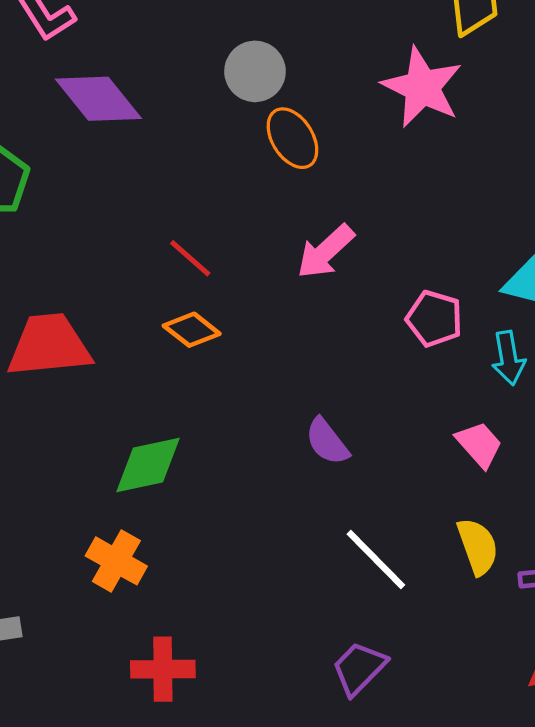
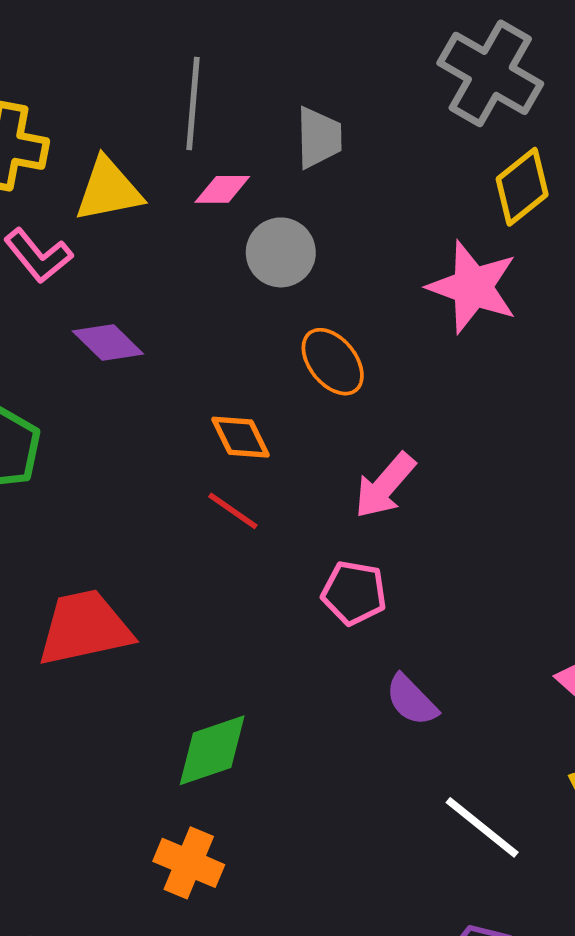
gray circle: (255, 71) -> (281, 252), moved
purple diamond: (98, 99) -> (108, 342), size x0.7
pink pentagon: (434, 319) -> (354, 593), moved
orange diamond: (192, 330) -> (241, 437), moved, turned 32

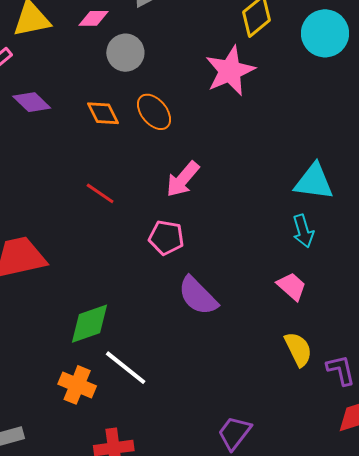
pink star: (473, 287) -> (230, 71), turned 30
orange diamond: (241, 437) -> (103, 113), moved
purple semicircle: (411, 700) -> (198, 296), size x1.4
white line: (482, 827) -> (126, 368), moved

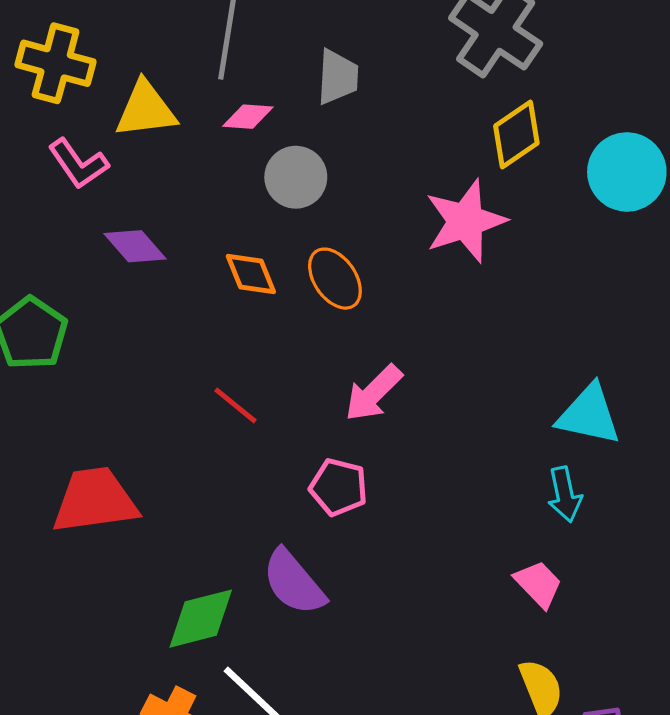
purple semicircle: (198, 296) -> (294, 582), moved

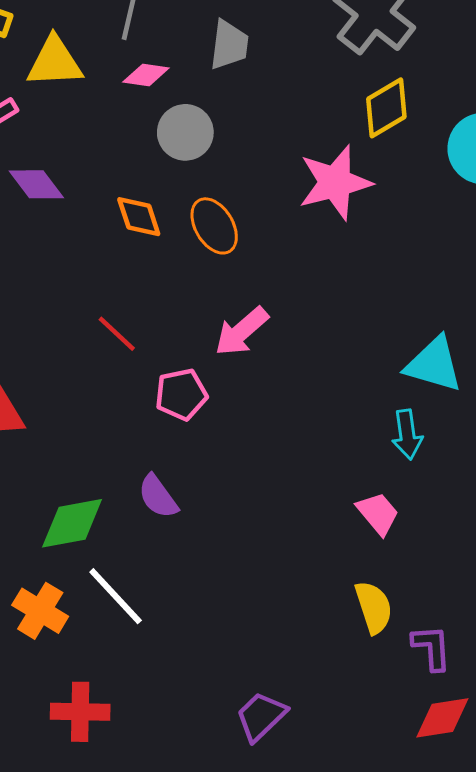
pink pentagon: (339, 487) -> (181, 394), moved, turned -30
purple semicircle: (294, 582) -> (158, 496), size x0.7

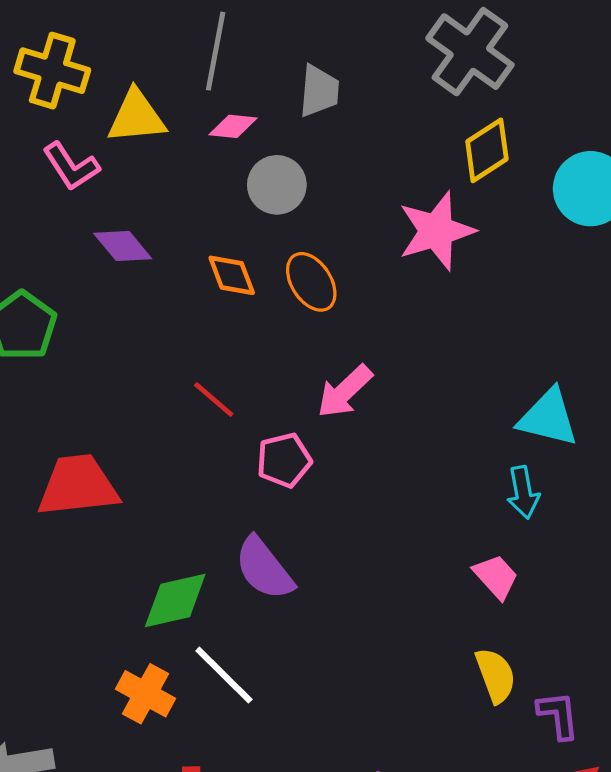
purple semicircle: (158, 496) -> (264, 568), size x1.4

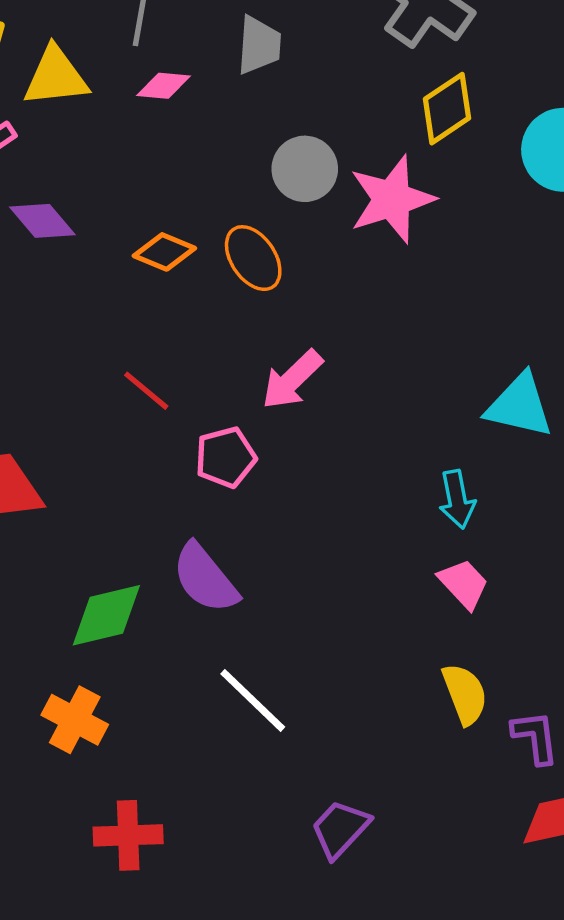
gray circle: (277, 185) -> (305, 169), moved
orange diamond: (232, 275) -> (164, 252), turned -46
cyan arrow: (523, 492) -> (457, 499), moved
white line: (224, 675) -> (253, 700), moved

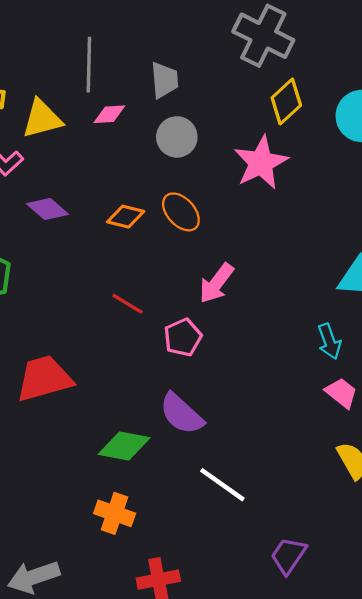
gray circle: (305, 169) -> (177, 137), moved
green diamond: (106, 615) -> (124, 446), turned 33

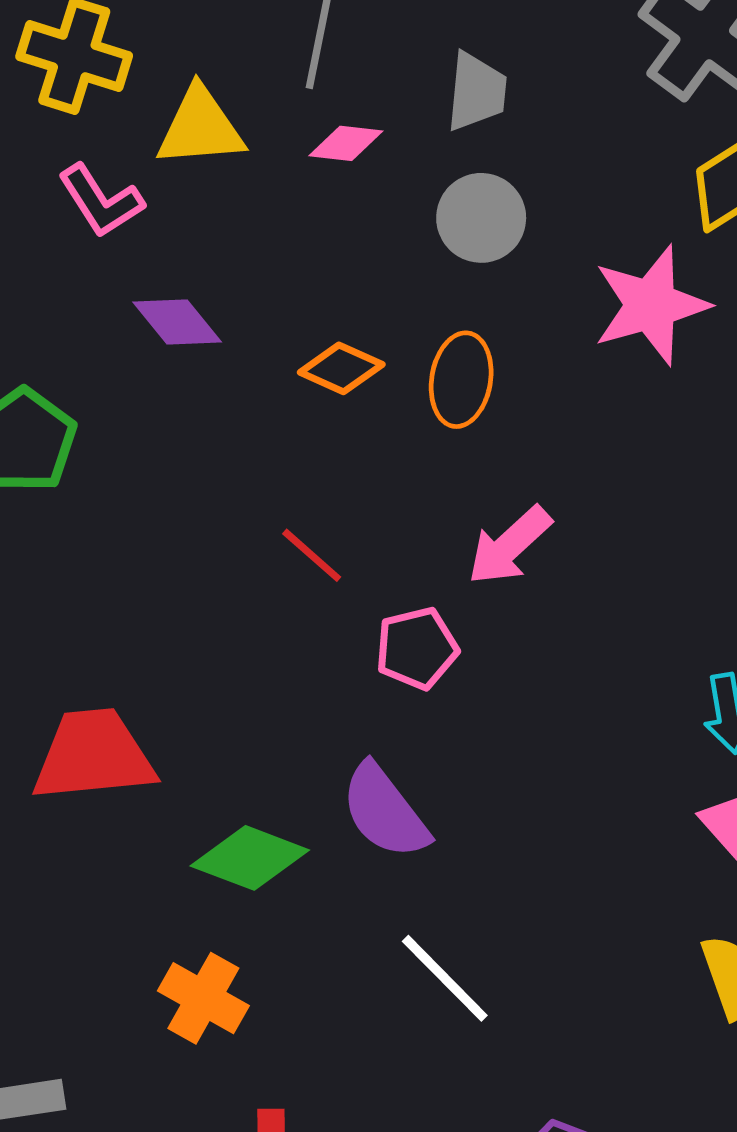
orange ellipse: (181, 212) -> (461, 380), turned 42
red trapezoid: (44, 378) -> (93, 755), moved

